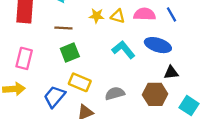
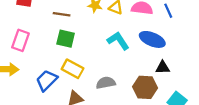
green square: (70, 52) -> (66, 39), turned 30

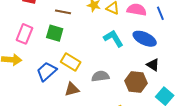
green square: (66, 39) -> (55, 33), moved
black triangle: (163, 67) -> (153, 65), turned 32

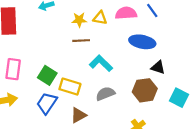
brown line: (63, 12) -> (81, 41), moved
green square: (55, 33) -> (47, 75), moved, turned 30
cyan L-shape: (113, 38) -> (101, 63), moved

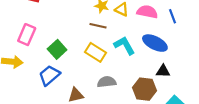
cyan L-shape: (101, 63) -> (124, 45), moved
black triangle: (158, 67) -> (163, 71), turned -32
yellow rectangle: (70, 87) -> (95, 52), moved

